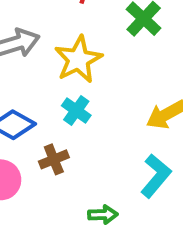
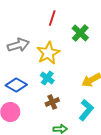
brown cross: (54, 159) -> (52, 102), moved

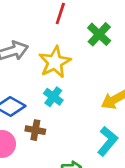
brown cross: (52, 102) -> (35, 130), moved, turned 32

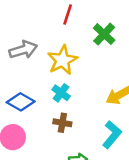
brown cross: (35, 130) -> (62, 123), moved

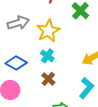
brown cross: (62, 123) -> (48, 79), turned 32

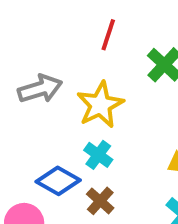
blue diamond: (16, 63) -> (58, 181), moved

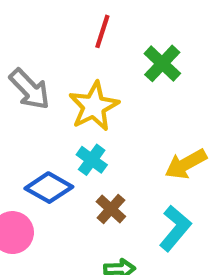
gray arrow: (40, 89) -> (30, 89), turned 63
brown cross: (100, 201) -> (111, 209), moved

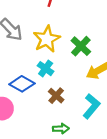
green cross: (162, 63) -> (81, 46), moved

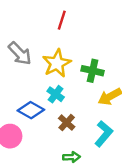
green cross: (81, 46) -> (93, 71), turned -30

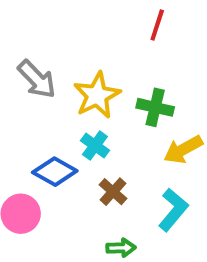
red line: (62, 20) -> (157, 25), moved

